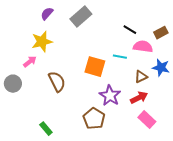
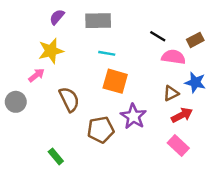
gray rectangle: (81, 17) -> (98, 21), turned 40
cyan line: (120, 57) -> (107, 53), moved
red arrow: (139, 98) -> (182, 115), moved
brown pentagon: (94, 119) -> (101, 130), moved, turned 30

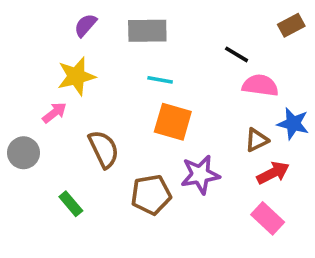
brown rectangle: (195, 40) -> (291, 25), moved
purple star: (133, 116) -> (200, 175), turned 30
green rectangle: (56, 156) -> (71, 204), moved

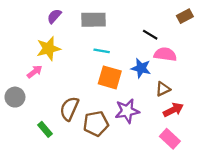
blue star: (293, 124) -> (141, 68), moved
brown semicircle: (104, 149) -> (69, 109), moved, turned -130

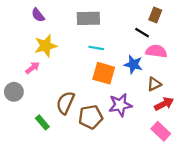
purple semicircle: (54, 16) -> (38, 15), moved, turned -80
brown rectangle: (185, 16) -> (155, 15), moved, turned -40

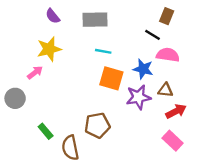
purple semicircle: (38, 15) -> (53, 16), moved
brown triangle: (154, 84) -> (165, 90), turned 32
brown semicircle: (65, 103) -> (70, 148), moved, turned -35
purple star: (120, 105) -> (138, 97), moved

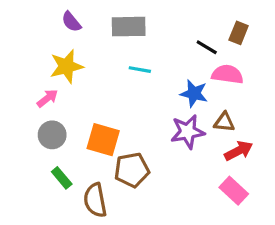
brown rectangle: (167, 16) -> (239, 33), moved
orange square: (111, 78) -> (103, 140), moved
gray circle: (15, 98) -> (52, 135), moved

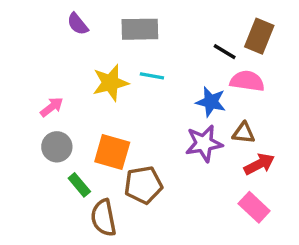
brown rectangle: (239, 33) -> (259, 36), size x1.4
yellow star: (66, 66) -> (110, 83), moved
green rectangle: (62, 178) -> (79, 185), moved

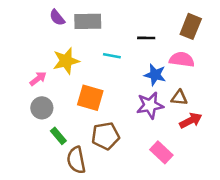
gray rectangle: (140, 29) -> (88, 21), moved
black line: (225, 52) -> (146, 38), moved, turned -30
yellow star: (110, 83) -> (66, 61), moved
orange square: (112, 152) -> (90, 98), moved
pink rectangle: (254, 207) -> (161, 152), moved

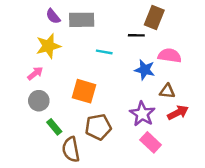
brown rectangle: (191, 26) -> (154, 17), moved
yellow star: (66, 61) -> (48, 46), moved
purple star: (150, 105) -> (142, 114), moved, turned -30

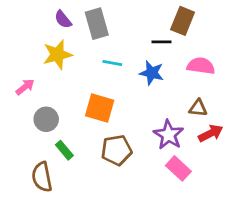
gray rectangle: (82, 20) -> (97, 24), turned 75
cyan line: (104, 52) -> (112, 63), moved
blue star: (145, 70) -> (152, 73), moved
pink arrow: (35, 73) -> (25, 87), moved
brown semicircle: (71, 149) -> (42, 177), moved

